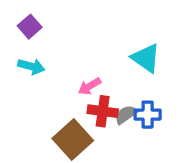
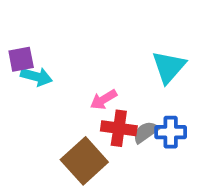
purple square: (30, 27) -> (21, 59), moved, turned 30
cyan triangle: (146, 58) -> (169, 67), turned 36

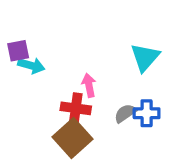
pink arrow: (104, 100) -> (89, 85), turned 110
red cross: (119, 128) -> (76, 108), moved

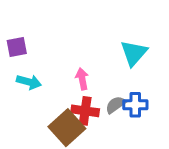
cyan arrow: (31, 65) -> (29, 82), moved
red cross: (76, 108) -> (85, 111), moved

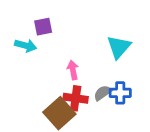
purple square: (17, 47) -> (43, 27), moved
cyan arrow: (29, 82) -> (26, 46), moved

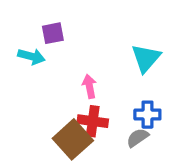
gray semicircle: (103, 93) -> (138, 138), moved

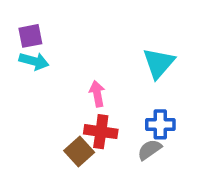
purple square: (53, 33) -> (30, 36), moved
brown square: (73, 139) -> (79, 151), size x0.7

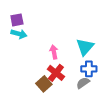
cyan triangle: (159, 63) -> (85, 47), moved
red cross: (101, 132) -> (56, 73), turned 30

